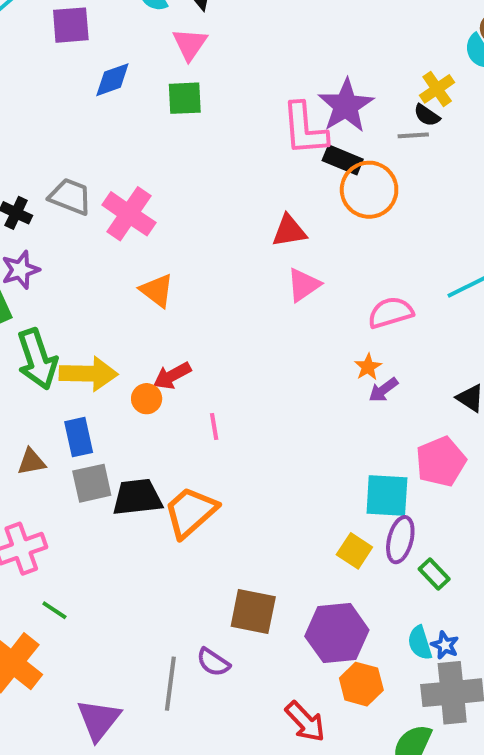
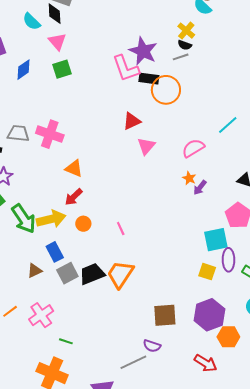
red arrow: (172, 376) -> (74, 197), moved
gray line: (170, 684) -> (133, 362), turned 72

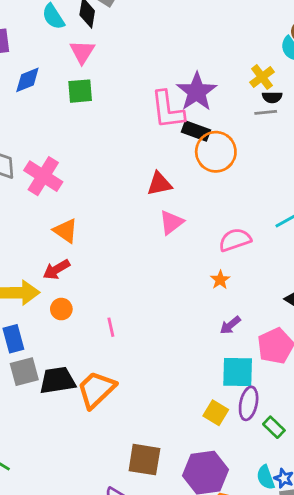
black semicircle: (185, 45) -> (272, 97), moved, turned -32
gray line: (181, 57) -> (266, 112), moved
purple arrow: (200, 188) -> (230, 325), moved

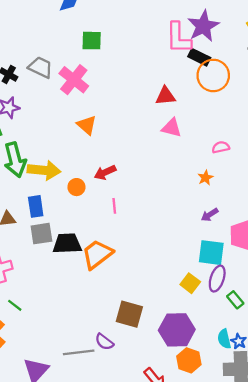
green square: (80, 91) -> (92, 41), moved
pink triangle: (171, 222) -> (172, 128), turned 45
pink semicircle: (235, 240) -> (221, 147), size x0.7
red arrow: (56, 269) -> (105, 172), moved

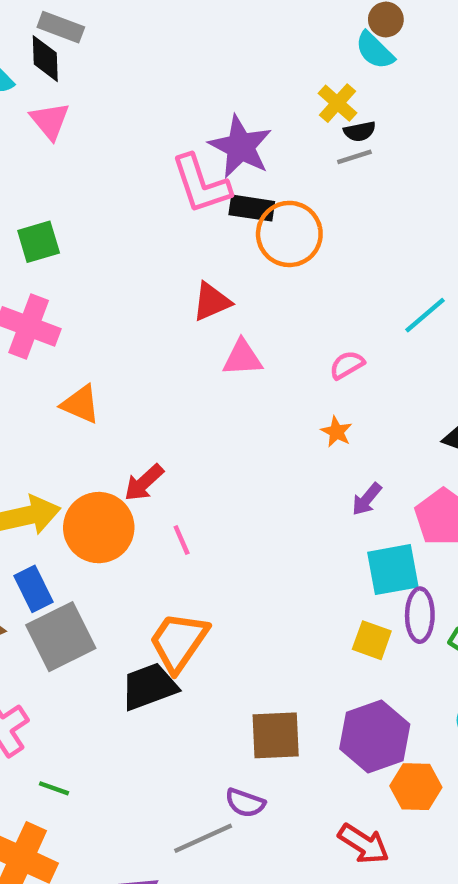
orange circle: (76, 187) -> (99, 528), size x2.0
gray square: (41, 234) -> (61, 637), size x1.4
black trapezoid: (67, 244) -> (149, 687), moved

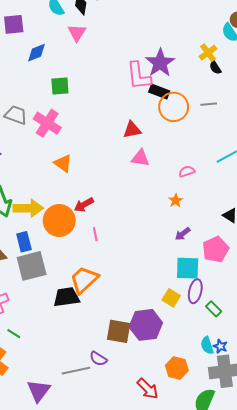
black semicircle: (360, 131) -> (215, 68), turned 56
gray line: (354, 157) -> (209, 104), moved
purple hexagon: (375, 736) -> (146, 325), moved

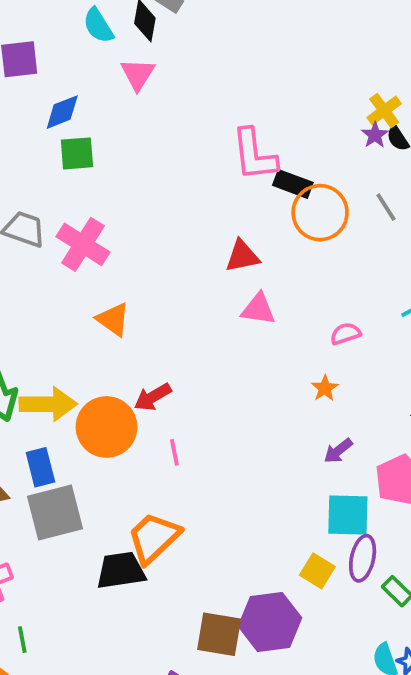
purple star: (160, 63) -> (375, 135), moved, size x0.5
green square: (60, 86) -> (77, 153), moved
gray line: (209, 104) -> (386, 207), turned 63
green line: (14, 334) -> (22, 640), turned 48

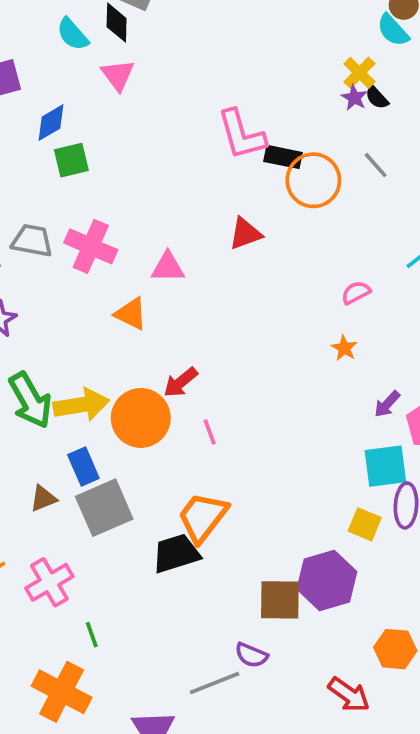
pink triangle: (258, 309) -> (168, 267), moved
purple arrow: (338, 451) -> (387, 404), moved

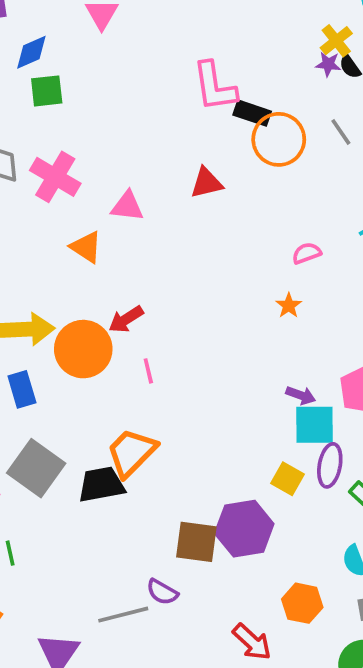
purple star: (354, 98) -> (328, 64), turned -30
purple arrow: (387, 404) -> (301, 395), moved, turned -120
gray square: (104, 508) -> (36, 468), moved, turned -38

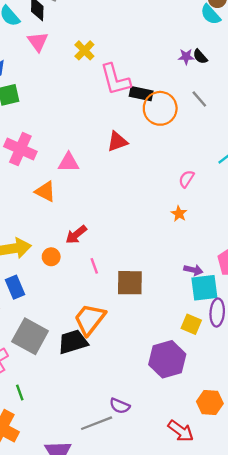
yellow cross: (336, 41) -> (84, 50), moved
pink semicircle: (307, 253) -> (186, 179), turned -30
orange circle: (83, 349) -> (51, 257), size x0.5
brown square: (196, 542) -> (130, 283), moved

